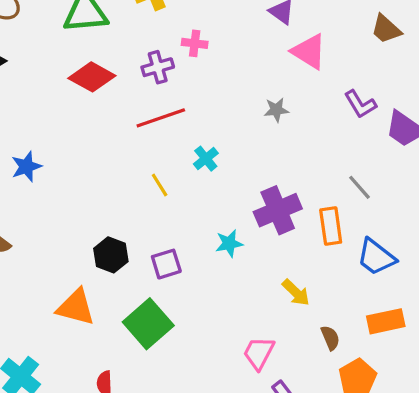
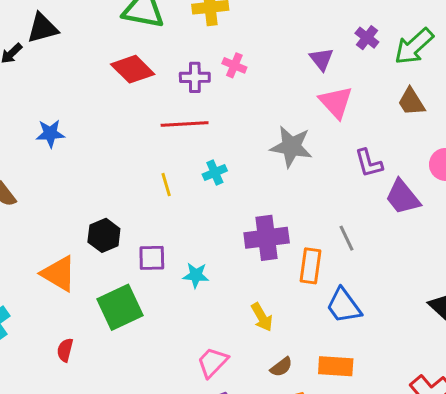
gray star: (276, 110) -> (291, 147), size x1.8
cyan star: (229, 243) -> (196, 275), moved
brown semicircle: (330, 338) -> (281, 367), turned 60

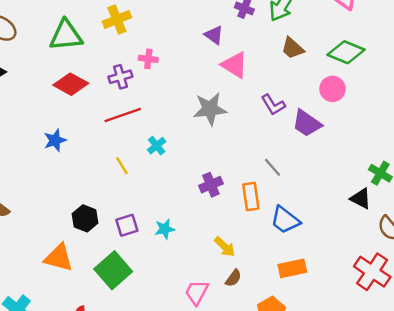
blue star: (50, 133) -> (55, 140), moved
purple cross: (267, 238) -> (211, 185), size x0.7
brown semicircle: (281, 367) -> (233, 278), moved

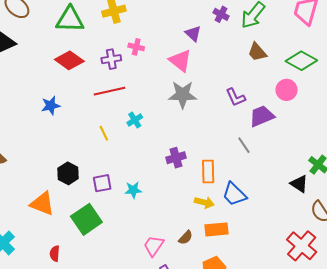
pink triangle: (234, 65) -> (180, 61), moved
purple trapezoid: (307, 123) -> (262, 116), turned 116
gray line: (273, 167) -> (244, 145), moved
yellow arrow: (225, 247) -> (204, 202), moved, turned -36
orange rectangle: (292, 268) -> (217, 229), moved

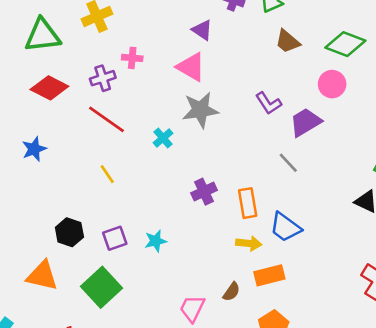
red line: (110, 91) -> (107, 119), turned 56
cyan cross: (135, 120) -> (163, 138), moved

